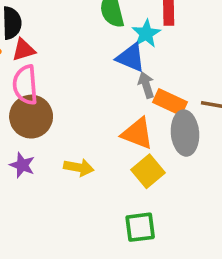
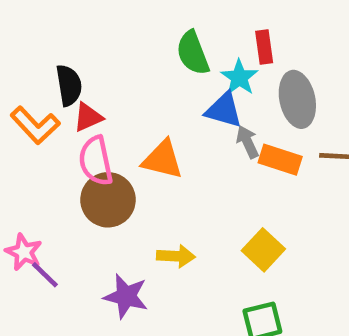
orange triangle: (137, 133) -> (163, 160), moved
gray ellipse: (185, 133) -> (297, 99), moved
purple star: (22, 165) -> (126, 296), moved, size x1.4

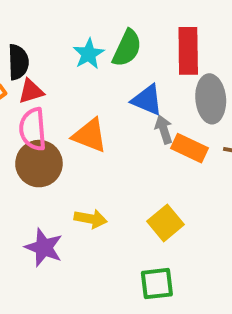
red rectangle: (264, 47) -> (188, 51), size x1.6
green semicircle: (193, 53) -> (127, 48), turned -141
cyan star: (239, 77) -> (89, 54), moved

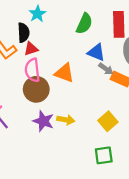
cyan star: (89, 54) -> (37, 14), moved
gray arrow: (164, 130) -> (106, 69), turned 144
purple star: (44, 247) -> (43, 121), moved

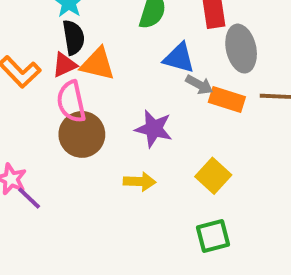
black semicircle: (24, 33) -> (73, 37), moved
orange triangle: (64, 73) -> (98, 64), moved
purple star: (43, 121) -> (154, 129), moved

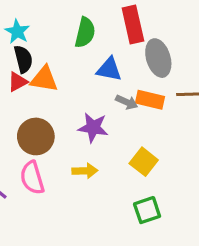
gray arrow: (199, 85) -> (127, 102), moved
pink semicircle: (71, 102) -> (32, 178), moved

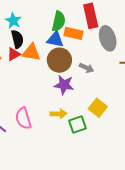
blue triangle: (109, 69) -> (55, 39), moved
orange rectangle: (150, 100) -> (74, 33), moved
brown circle: (36, 136) -> (59, 60), moved
green square: (147, 210) -> (77, 124), moved

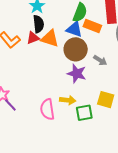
yellow square: (98, 108) -> (106, 100), turned -30
pink semicircle: (23, 118) -> (47, 109), moved

